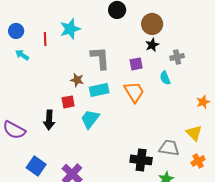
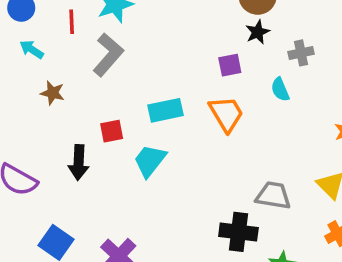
gray L-shape: (100, 58) -> (108, 55), moved, turned 45
brown star: (77, 80) -> (53, 93), moved
gray trapezoid: (169, 148) -> (273, 195), moved

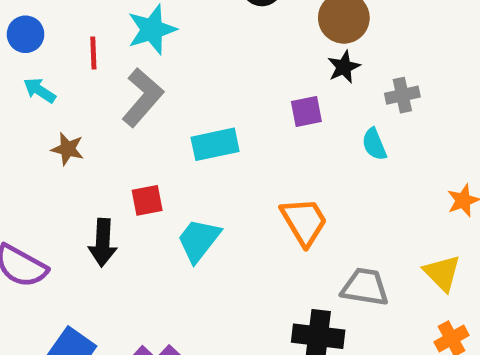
cyan rectangle: (165, 110) -> (215, 144), moved
orange trapezoid: (226, 114) -> (304, 222), moved

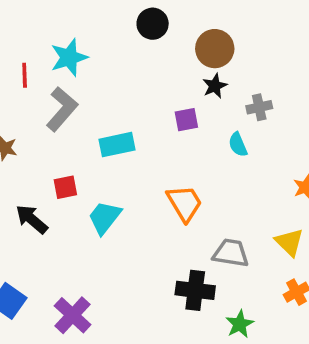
black arrow: (103, 243) -> (32, 219), turned 128

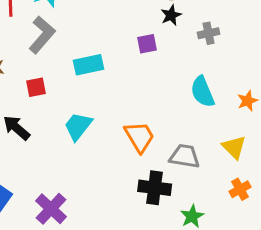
cyan semicircle: (238, 145) -> (203, 92), moved, size x1.5
red square: (65, 187) -> (36, 87), moved
orange trapezoid: (185, 203) -> (140, 137), moved

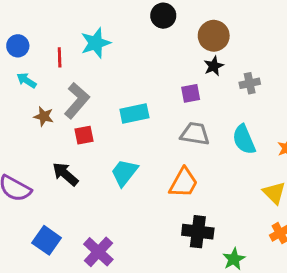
gray L-shape: (42, 35) -> (77, 101), moved
orange trapezoid: (140, 137) -> (183, 183), turned 60
gray trapezoid: (185, 156) -> (195, 134), moved

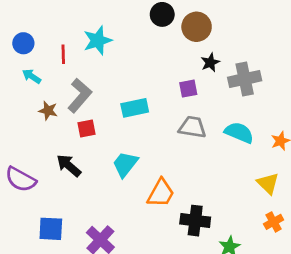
brown circle: (214, 36) -> (197, 27), moved
gray cross: (250, 83) -> (245, 79), size x1.6
cyan semicircle: (244, 139) -> (239, 133), turned 136
orange trapezoid: (183, 183) -> (161, 193), moved
blue square: (47, 240) -> (51, 229), turned -32

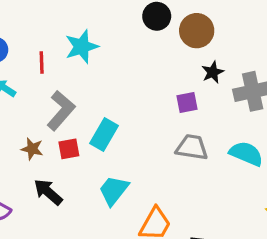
cyan rectangle: (135, 108) -> (104, 134), moved, turned -48
brown star: (48, 111) -> (32, 149), moved

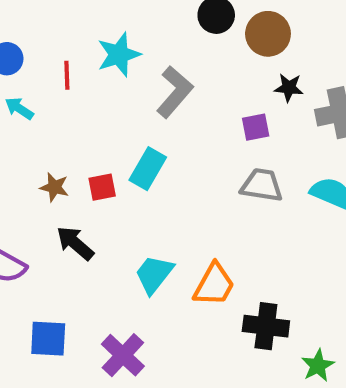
black star: (213, 72) -> (289, 88), turned 30
gray L-shape: (61, 111) -> (175, 92), moved
cyan trapezoid: (114, 190) -> (154, 274), moved

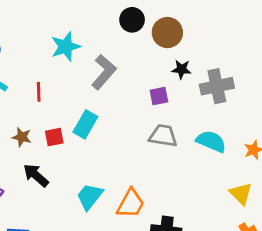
red line: (67, 75) -> (39, 92), moved

